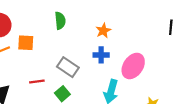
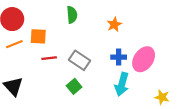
blue cross: (101, 55) -> (119, 57), moved
red line: (37, 82) -> (49, 58), moved

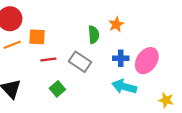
green semicircle: (72, 15) -> (94, 35), moved
cyan arrow: (122, 84) -> (124, 87), turned 90
green square: (74, 86) -> (57, 89), moved

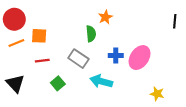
orange star: (116, 24) -> (105, 17), moved
red line: (48, 59) -> (42, 61), moved
cyan arrow: (124, 87) -> (101, 81), moved

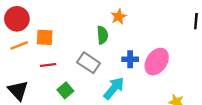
cyan arrow: (101, 81) -> (114, 88), turned 115

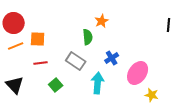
blue cross: (130, 59) -> (112, 58), turned -32
pink ellipse: (157, 62) -> (138, 73), moved
cyan arrow: (114, 88) -> (98, 83), turned -35

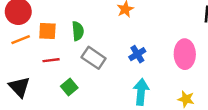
green semicircle: (88, 37) -> (78, 31), moved
pink ellipse: (138, 73) -> (185, 54), moved, turned -35
cyan arrow: (98, 83) -> (141, 92), moved

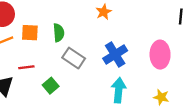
blue cross: (137, 54) -> (115, 55), size x1.5
red line: (51, 60) -> (26, 67), moved

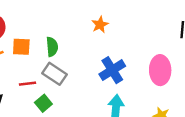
gray rectangle: (74, 58) -> (55, 74), moved
red line: (26, 67) -> (27, 84), moved

